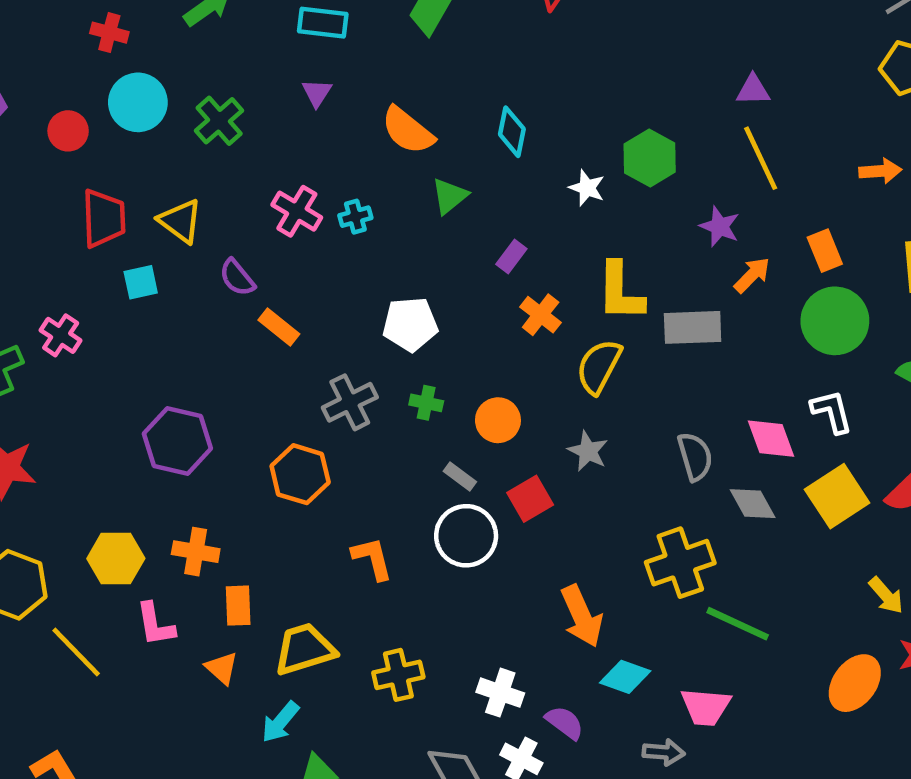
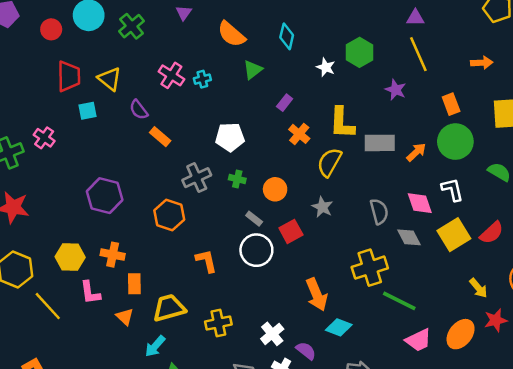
orange arrow: (752, 275) -> (416, 152), moved
white cross: (500, 693) -> (272, 334), turned 30
pink trapezoid: (706, 707) -> (418, 340), moved, turned -32

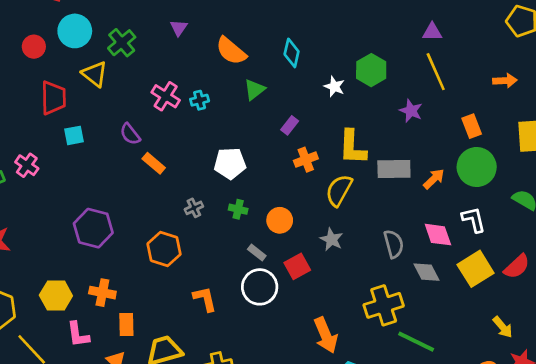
yellow triangle: (109, 79) -> (95, 74), moved
orange cross: (299, 134) -> (306, 160), turned 30
gray cross: (197, 178) -> (194, 208), size x0.6

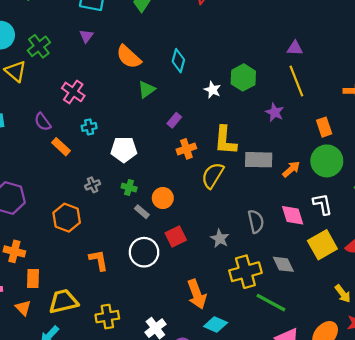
cyan cross: (200, 100) -> (89, 127), moved
gray star: (332, 239) -> (220, 239), moved
gray rectangle: (257, 252) -> (142, 212), moved
gray diamond: (426, 272) -> (283, 264), moved

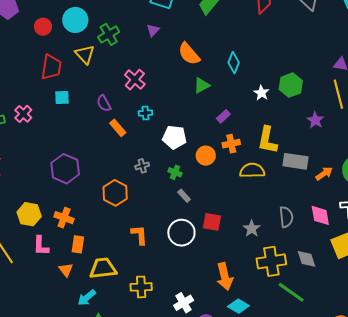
yellow semicircle: (213, 175) -> (252, 171), turned 50
orange circle: (163, 198) -> (206, 156), moved
red square: (176, 237) -> (212, 222), turned 30

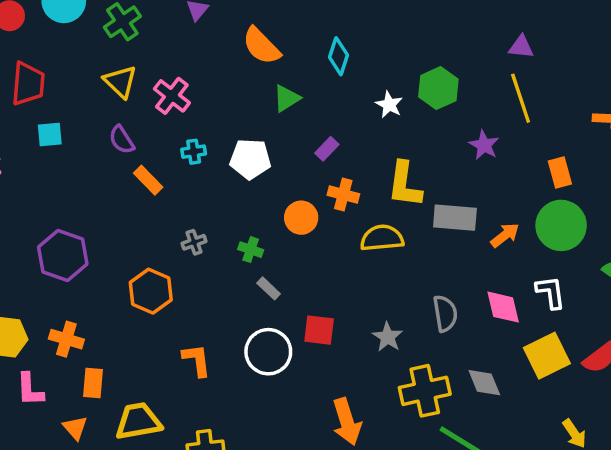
yellow triangle: (85, 54) -> (120, 82), moved
white pentagon: (174, 137) -> (250, 159), moved
orange cross: (231, 144) -> (343, 194), turned 30

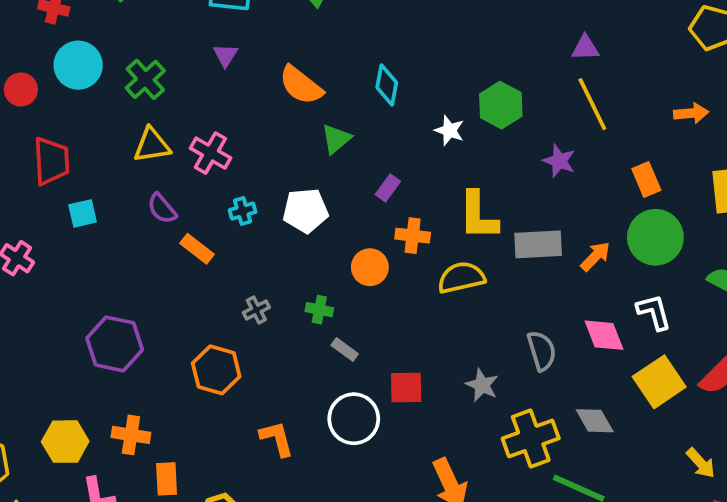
yellow triangle: (120, 82) -> (152, 145), turned -45

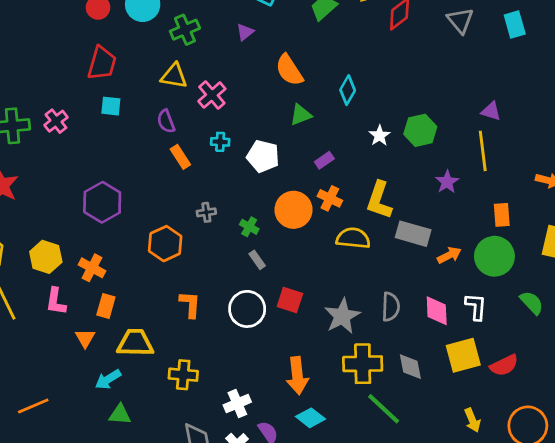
orange circle: (370, 267) -> (293, 210), size x1.4
gray star: (482, 385) -> (342, 316), size x1.5

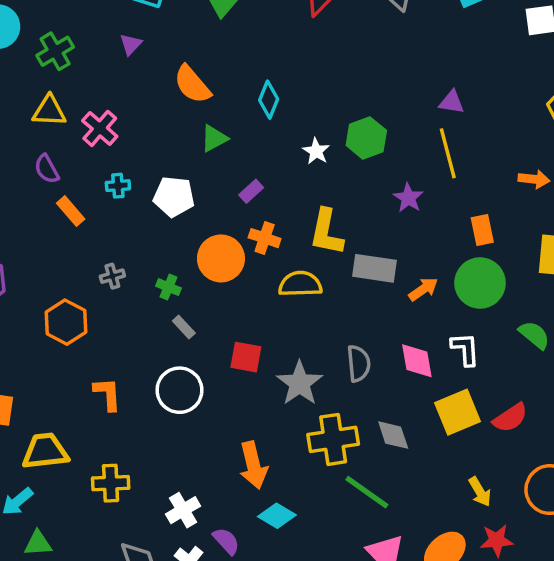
red square: (290, 300) -> (246, 357), moved

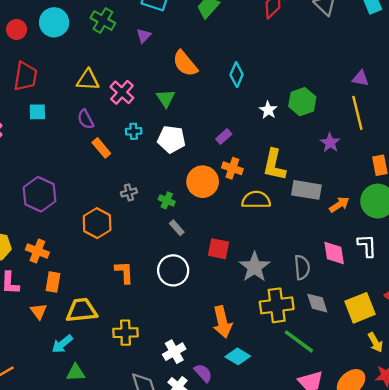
green cross: (55, 51) -> (103, 21), moved, turned -30
green triangle: (214, 138) -> (166, 98), moved, turned -36
gray semicircle: (359, 363) -> (302, 267), moved
yellow square: (457, 412) -> (360, 308), moved

